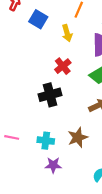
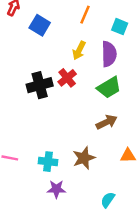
yellow arrow: (67, 33) -> (79, 50), moved, turned 42
black cross: (50, 95) -> (40, 85), moved

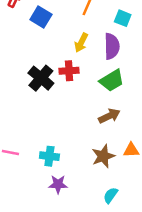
red cross: (67, 78) -> (69, 71), turned 36
black cross: (40, 85) -> (41, 78), turned -35
brown star: (84, 158) -> (103, 156), moved

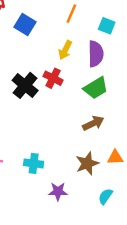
red cross: (69, 71) -> (53, 78), turned 30
purple star: (58, 184) -> (58, 192), moved
cyan semicircle: (111, 195) -> (105, 196), moved

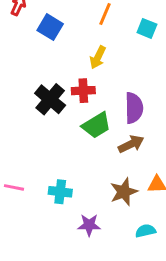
purple semicircle: (96, 54) -> (134, 108), moved
red cross: (53, 78) -> (83, 91), turned -30
green trapezoid: (96, 88) -> (96, 125), moved
cyan semicircle: (105, 196) -> (145, 231), turned 42

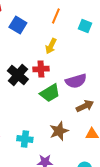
purple semicircle: (134, 108) -> (76, 81), turned 75
brown arrow: (131, 144) -> (85, 106), moved
brown star: (124, 192) -> (59, 131), moved

